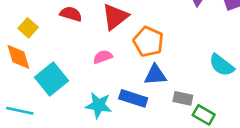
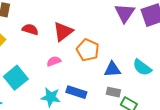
blue triangle: (155, 75) -> (112, 69), moved

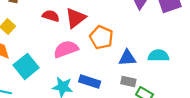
red semicircle: (30, 29) -> (51, 16), moved
pink semicircle: (54, 61) -> (66, 49), size x1.6
cyan semicircle: (142, 67) -> (159, 56), turned 144

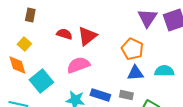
orange pentagon: (101, 37) -> (132, 49), moved
gray rectangle: (128, 82) -> (126, 95), moved

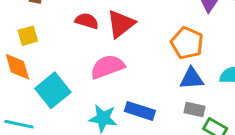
yellow square: (24, 44) -> (28, 36), turned 32
gray rectangle: (126, 95) -> (195, 109), moved

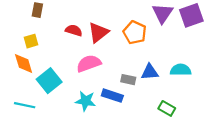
orange pentagon: (187, 43) -> (135, 32), moved
gray rectangle: (195, 109) -> (128, 80), moved

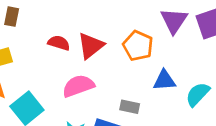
cyan semicircle: (181, 70) -> (198, 94), turned -48
blue triangle: (150, 72) -> (164, 80), moved

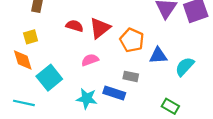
orange pentagon: (138, 46) -> (132, 40), moved
pink semicircle: (78, 86) -> (90, 60), size x0.7

